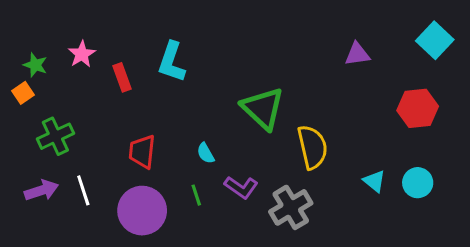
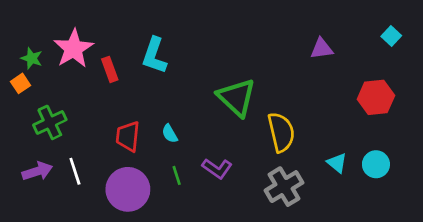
cyan square: (435, 40) -> (391, 36), size x0.6
pink star: (82, 54) -> (74, 49), size x1.6
cyan semicircle: (206, 153) -> (170, 134), moved
gray cross: (291, 207) -> (284, 187), moved

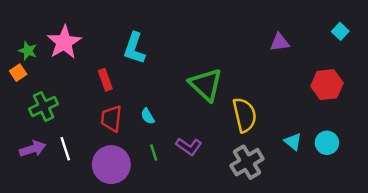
red rectangle: (110, 69) -> (105, 80), moved

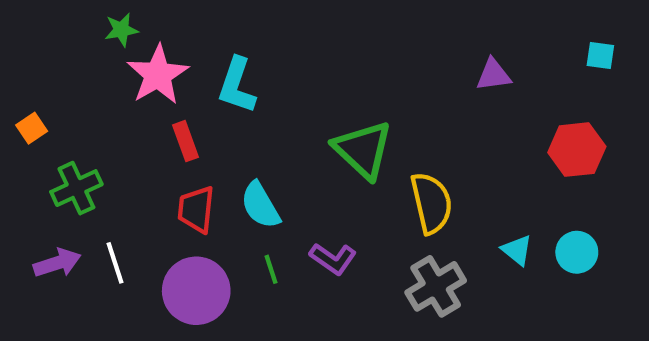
cyan square: (340, 31) -> (600, 56), turned -35
pink star: (64, 42) -> (158, 75), moved
green star: (28, 51) -> (121, 30), moved, turned -30
cyan semicircle: (148, 116) -> (260, 205), size x1.6

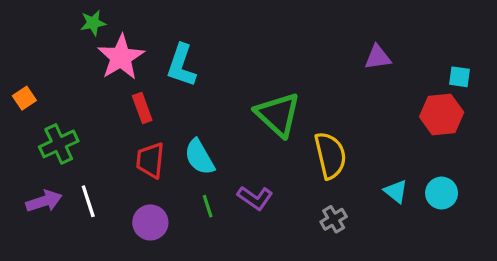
cyan square: (600, 56) -> (460, 77), moved
gray cross: (436, 286) -> (334, 219), size x0.6
purple circle: (196, 291) -> (150, 222), size x0.7

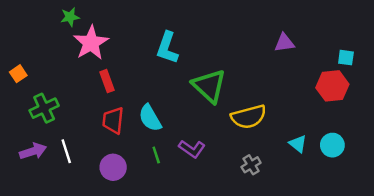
cyan L-shape: (181, 65) -> (167, 48), moved
yellow semicircle: (330, 155) -> (249, 117), turned 88

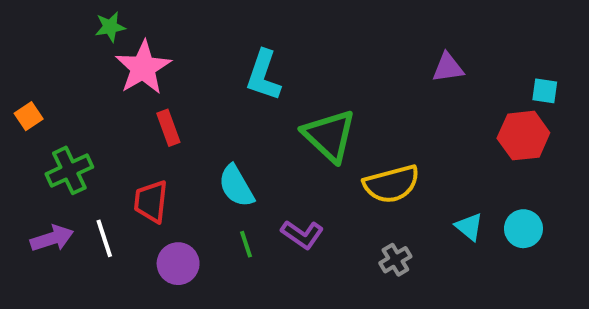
red trapezoid: (113, 120) -> (151, 201), moved

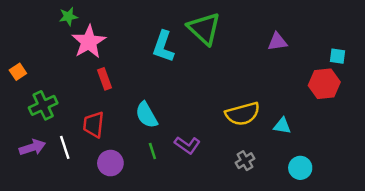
green triangle: (329, 136) -> (204, 28), moved
cyan triangle: (469, 227) -> (282, 126), moved, turned -30
cyan circle: (523, 229) -> (300, 168), moved

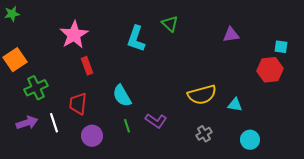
green star: (68, 16) -> (12, 14), moved
green triangle: (204, 28) -> (170, 24), size x0.6
orange square: (18, 72) -> (15, 60), size x1.6

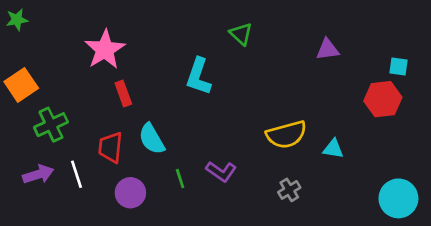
cyan L-shape: (136, 39) -> (198, 76), moved
cyan semicircle: (122, 96) -> (152, 139), moved
cyan circle: (250, 140) -> (398, 198), moved, size x1.4

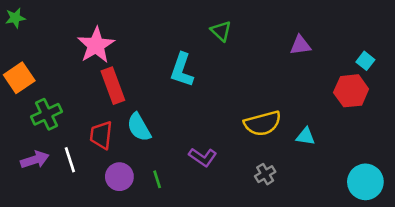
cyan square: (398, 67) -> (365, 61), turned 30
red rectangle: (123, 93) -> (113, 86), size x1.5
green line: (180, 179) -> (157, 179), moved

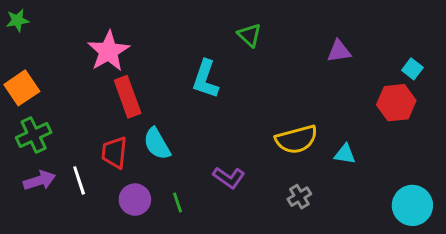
green cross: (47, 114) -> (34, 135), moved

